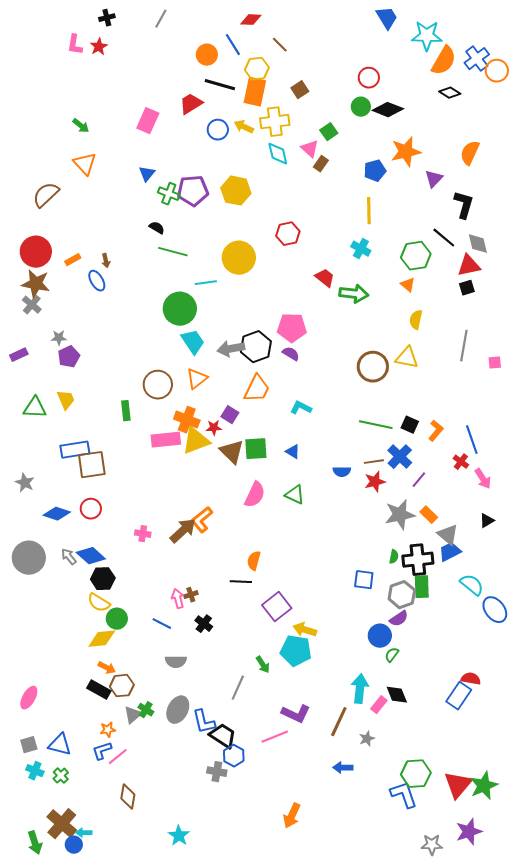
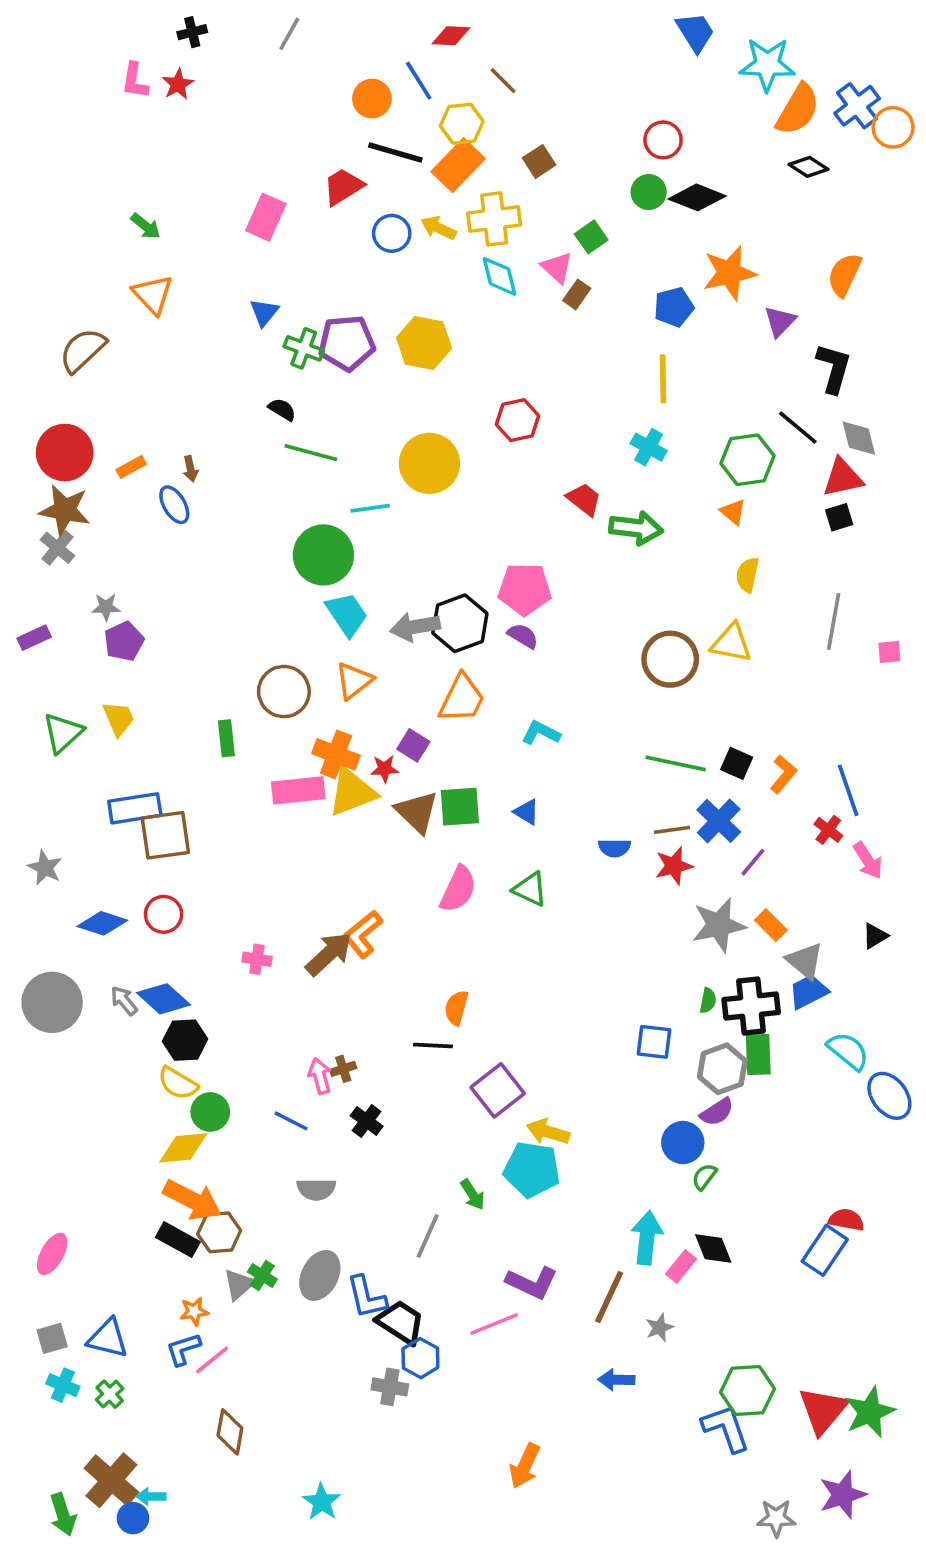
orange rectangle: (255, 92) -> (458, 165), turned 32
green triangle: (35, 408) -> (63, 733), turned -45
orange arrow: (107, 668) -> (192, 1200), size x1.8

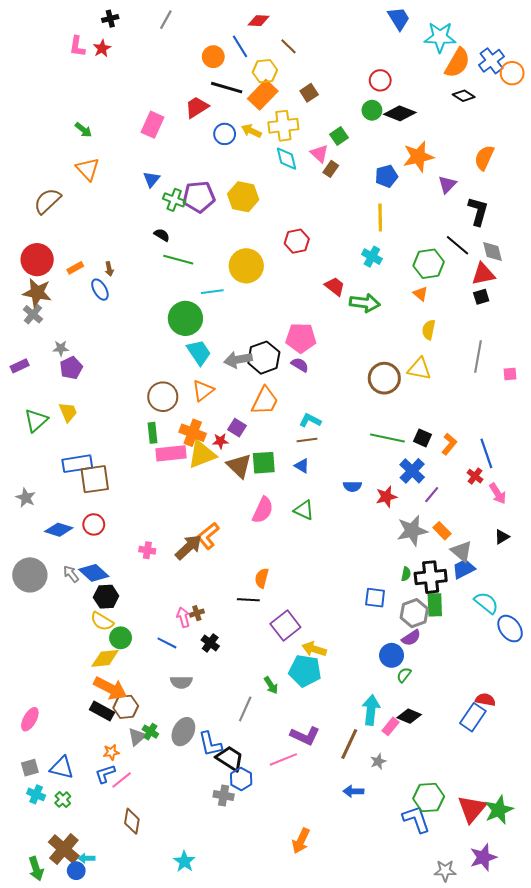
green rectangle: (226, 738) -> (152, 433), moved
brown line: (672, 830) -> (307, 440), moved
black diamond: (713, 1249) -> (409, 716), turned -45

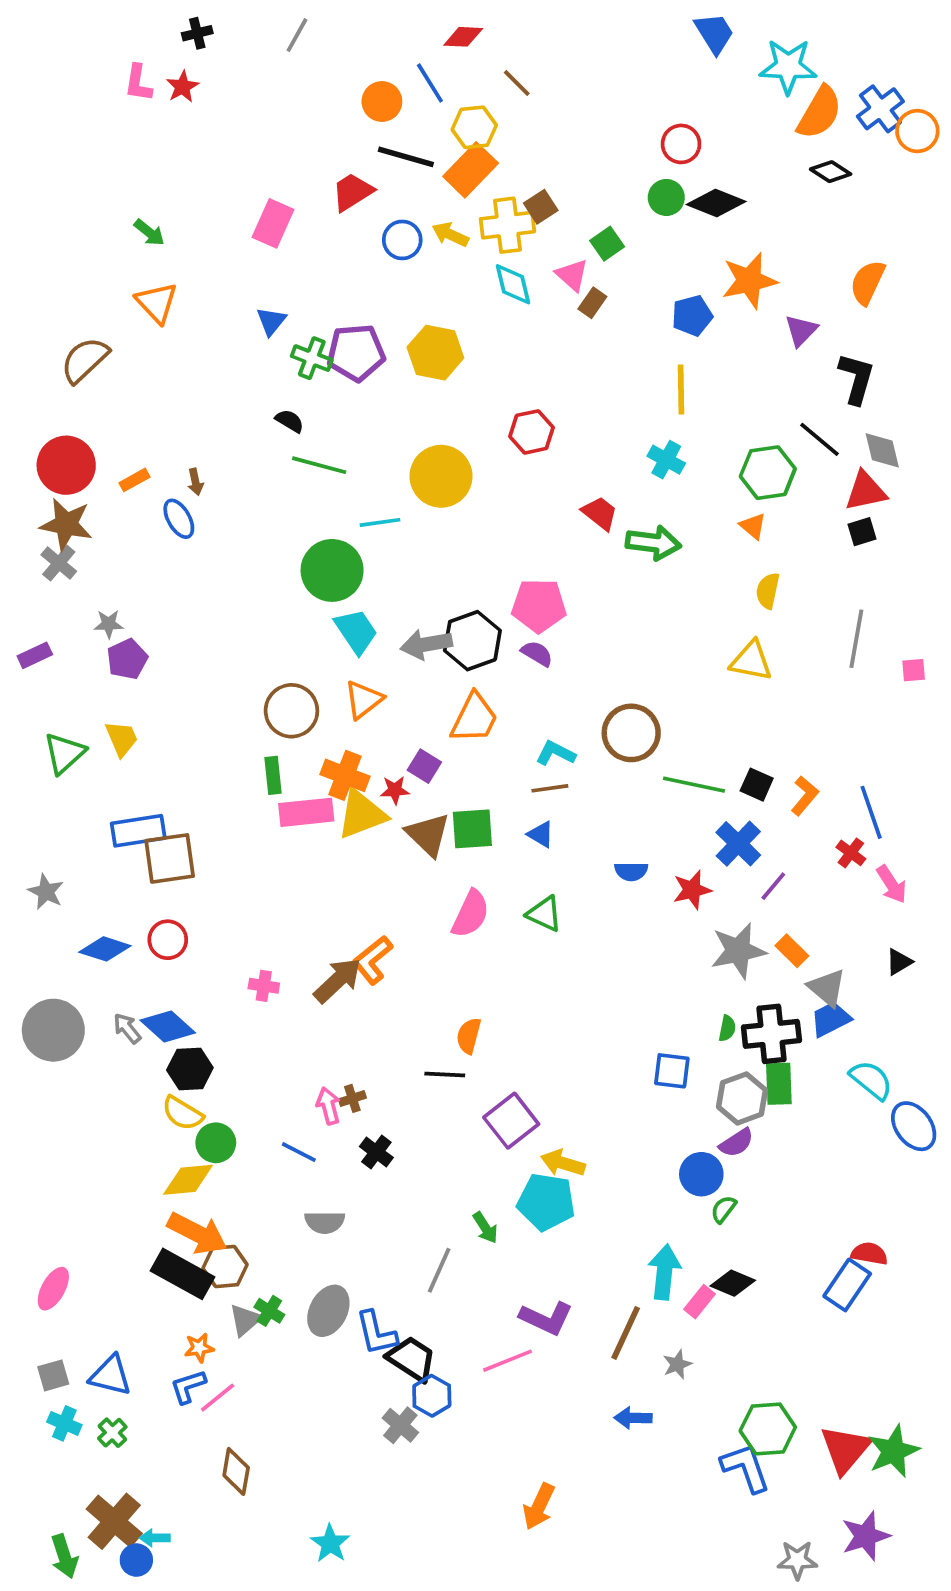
brown square: (309, 93) -> (541, 207), moved
brown circle: (384, 378) -> (631, 733), moved
black rectangle: (102, 711) -> (183, 1274), size x1.4
gray cross: (224, 795) -> (400, 1425), turned 30

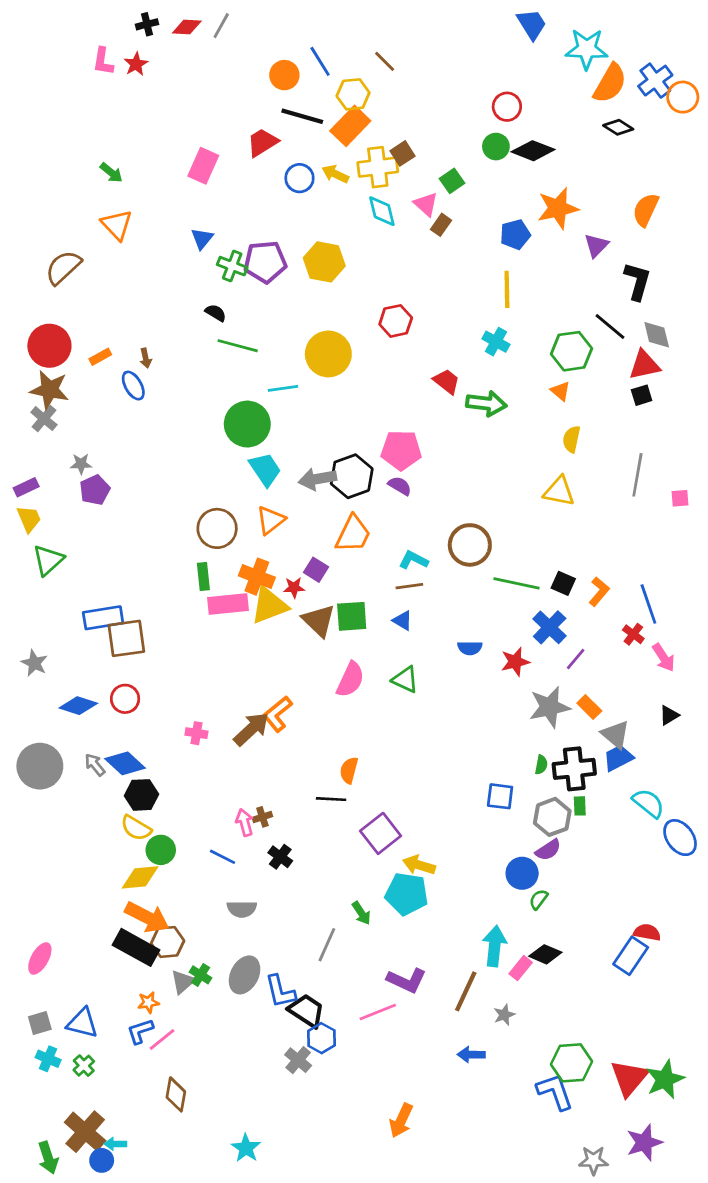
red diamond: (463, 37) -> (187, 27), moved
yellow trapezoid: (122, 738) -> (29, 519), moved
green rectangle: (779, 1084) -> (580, 806), size x0.6

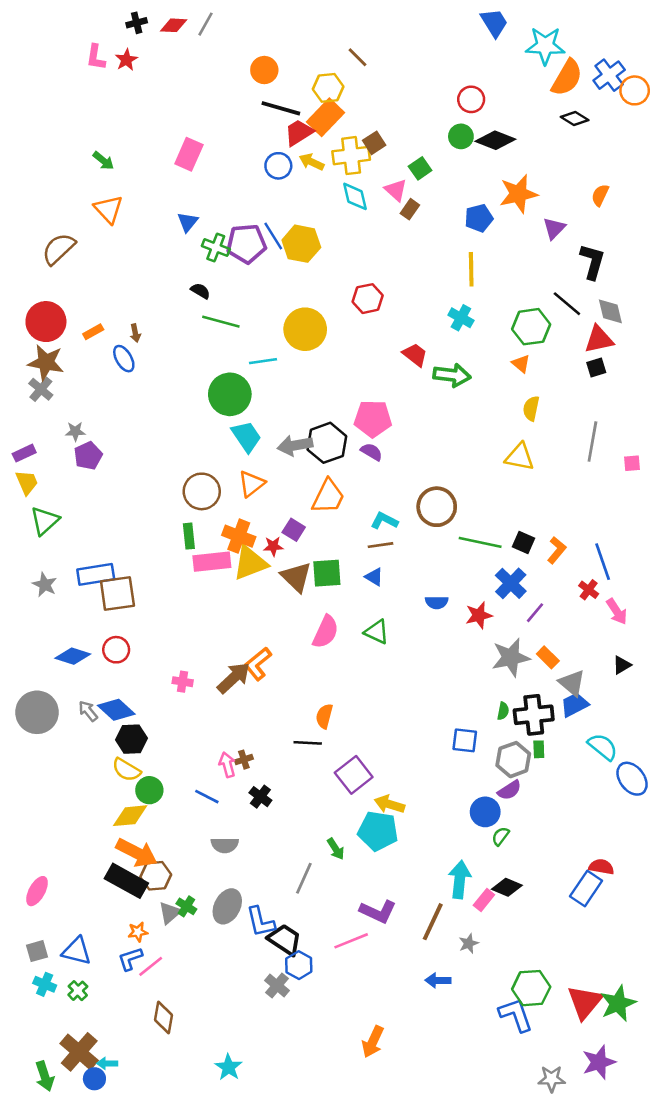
blue line: (320, 61) -> (273, 236), moved
red trapezoid: (262, 142) -> (299, 133), moved
orange semicircle: (646, 210) -> (600, 195), size x0.7
gray star: (34, 663) -> (45, 585), moved

